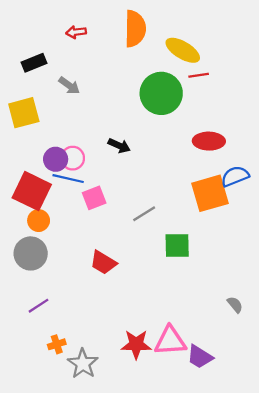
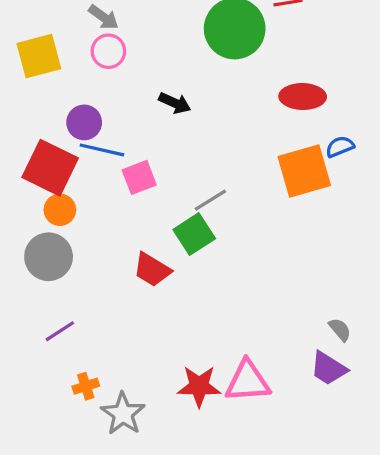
pink circle: (73, 158) -> (108, 51), moved
blue semicircle: (235, 176) -> (340, 147), size x0.7
green square: (177, 246) -> (194, 234), moved, turned -32
purple trapezoid: (200, 357) -> (329, 368), moved

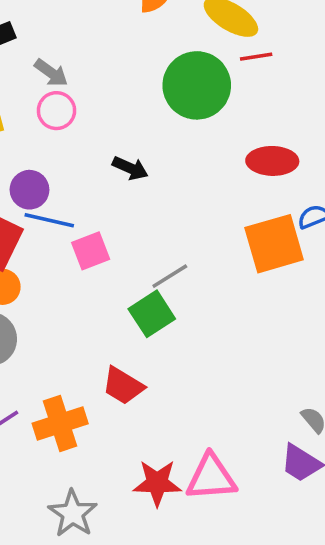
red trapezoid: (152, 270) -> (123, 386), moved
orange cross: (86, 386) -> (60, 424), moved, size x1.8

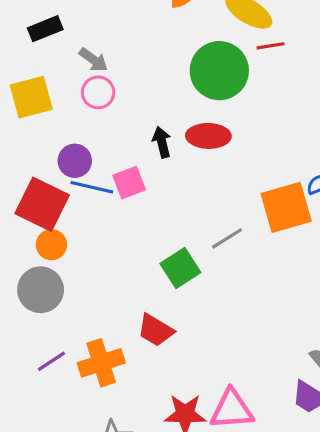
red ellipse: (272, 161) -> (208, 136), moved
black arrow: (130, 168) -> (162, 142), turned -128
pink square: (91, 251) -> (129, 183), moved
gray line: (170, 276) -> (227, 238), moved

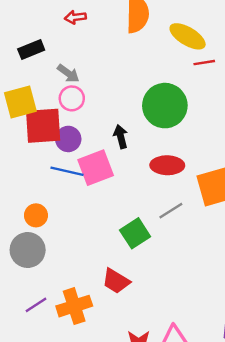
green circle: (219, 71) -> (165, 106), moved
red ellipse: (208, 136) -> (167, 165), moved
purple circle: (75, 161) -> (68, 139), moved
pink square: (129, 183) -> (96, 168), size x1.4
red square: (42, 204) -> (43, 126), moved, turned -30

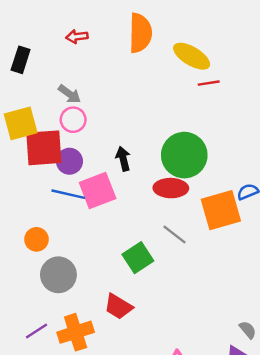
black rectangle: (31, 49) -> (21, 60), moved, turned -50
green circle: (165, 106) -> (184, 155), moved
gray line: (171, 211) -> (174, 234), turned 70
gray circle: (28, 250) -> (58, 275), moved

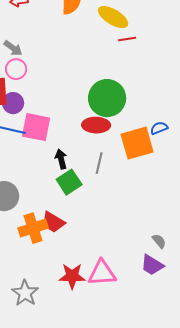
black arrow: (123, 159) -> (61, 159), moved
pink square: (98, 191) -> (36, 127), turned 32
gray line: (174, 234) -> (99, 163), turned 65
orange cross: (76, 332) -> (33, 228), moved

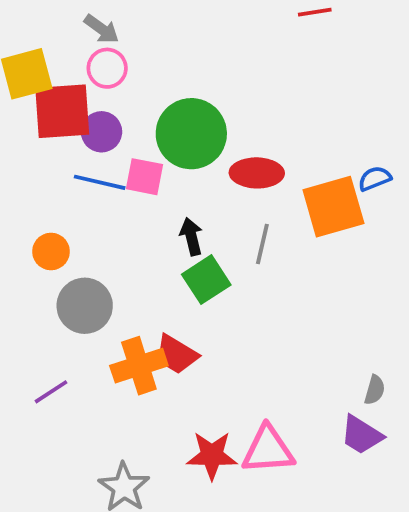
green circle: (107, 98) -> (191, 134), moved
pink square: (36, 127) -> (145, 177), size x0.7
gray semicircle: (159, 241) -> (375, 390), turned 56

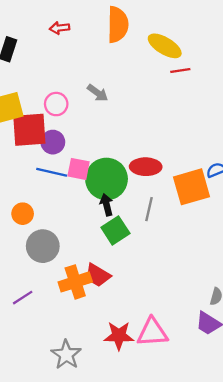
gray arrow: (102, 29) -> (98, 93), moved
green circle: (191, 134) -> (107, 179), moved

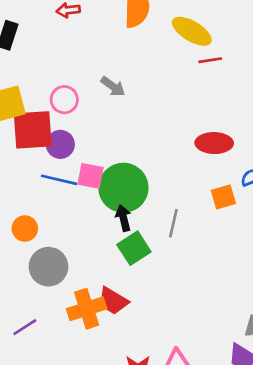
red ellipse: (146, 167) -> (214, 143), moved
orange square: (192, 187) -> (223, 197), size x0.6

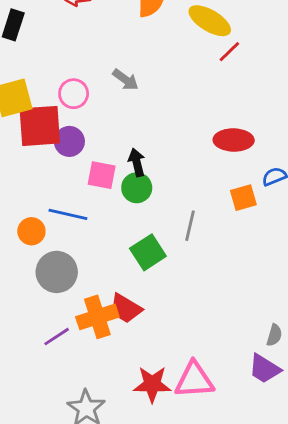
red line: (210, 60) -> (229, 52), turned -35
blue line: (59, 180) -> (68, 214), moved
green circle: (123, 188) -> (137, 188), size x0.6
black arrow: (123, 218) -> (137, 162), moved
purple line: (25, 327) -> (57, 337), moved

